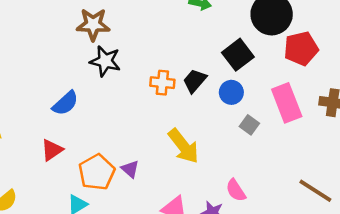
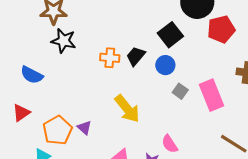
blue semicircle: (65, 103) -> (32, 75), turned 70
pink rectangle: (287, 103) -> (211, 95), moved

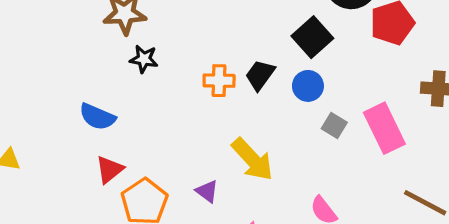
black star: (64, 41) -> (144, 59), size x0.7
red triangle: (21, 113) -> (109, 170), moved
purple triangle: (84, 128) -> (207, 191), moved

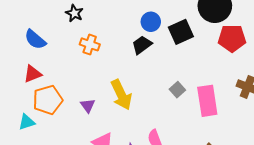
orange cross: (219, 81) -> (90, 44), moved
blue circle: (308, 86) -> (151, 22), moved

